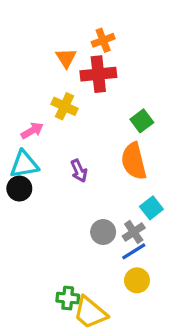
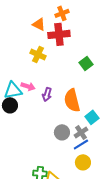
orange triangle: (66, 58) -> (39, 24), turned -32
pink arrow: (32, 131) -> (28, 86), moved, turned 48
orange semicircle: (134, 161) -> (72, 100), moved
purple arrow: (79, 171) -> (47, 94), turned 40

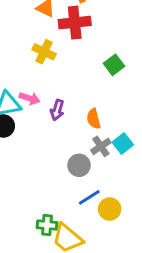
orange semicircle: (72, 100) -> (94, 119), size x0.6
gray cross: (81, 132) -> (101, 146), moved
blue line: (81, 144) -> (89, 197), moved

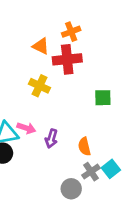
green square: (114, 65) -> (103, 98), turned 36

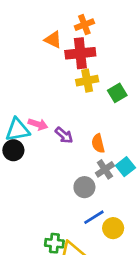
yellow cross: (40, 86) -> (87, 81), moved, turned -36
green square: (103, 98) -> (117, 93), turned -30
purple arrow: (51, 139) -> (64, 135), turned -66

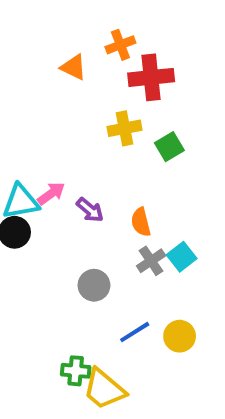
red cross: (80, 53) -> (151, 77), moved
pink arrow: (38, 124) -> (51, 194), turned -54
gray circle: (84, 187) -> (94, 285), moved
yellow circle: (113, 228) -> (180, 336), moved

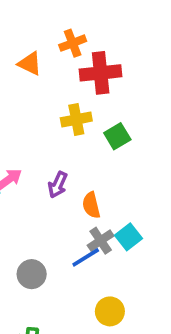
purple arrow: (90, 210) -> (58, 185), moved, turned 75
gray circle: (94, 285) -> (32, 274), moved
blue line: (135, 332) -> (86, 257), moved
yellow circle: (180, 336) -> (110, 311), moved

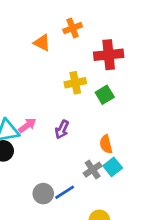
red cross: (101, 73) -> (109, 55), moved
orange semicircle: (91, 205) -> (106, 144), moved
blue line: (86, 257) -> (65, 192), moved

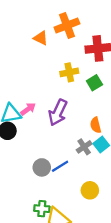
orange cross: (73, 28) -> (67, 25), size x1.5
purple arrow: (62, 129) -> (58, 112), size x1.6

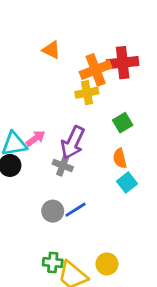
orange cross: (67, 25) -> (96, 70), moved
green square: (94, 83) -> (123, 123), moved
gray cross: (84, 147) -> (63, 165), moved, turned -35
yellow circle: (90, 190) -> (107, 264), moved

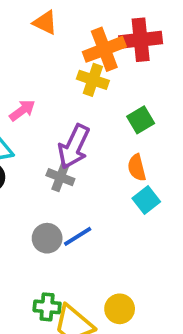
yellow cross: (87, 93) -> (93, 80), turned 30
pink arrow: (36, 138) -> (22, 110), moved

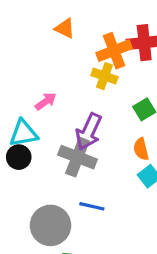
gray cross: (60, 177) -> (77, 157), size x1.6
blue line: (78, 236) -> (92, 206), turned 45
gray circle: (47, 238) -> (50, 225), moved, size x1.6

